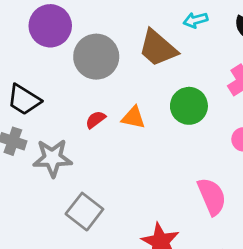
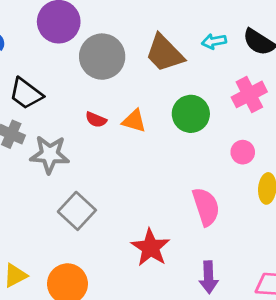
cyan arrow: (196, 20) -> (214, 41), moved
red semicircle: (95, 120) -> (96, 120), turned -125

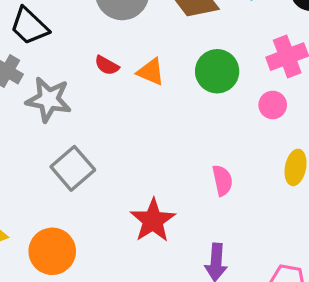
pink circle: (243, 152) -> (273, 105), moved
pink semicircle: (206, 207) -> (222, 180), size x0.7

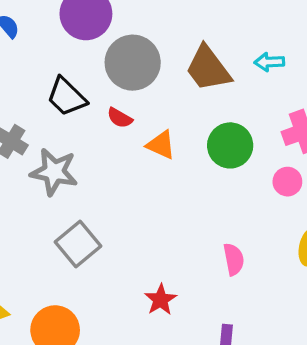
black trapezoid: (29, 26) -> (67, 97), moved
red semicircle: (107, 65) -> (120, 118), moved
red star: (153, 220) -> (161, 300), size x0.7

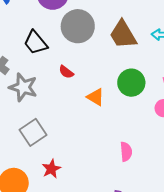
red semicircle: (120, 118) -> (66, 72), moved
orange triangle: (161, 145) -> (96, 97), moved
red star: (161, 300) -> (51, 169), moved

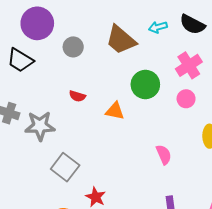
gray circle: (78, 26) -> (73, 47), size x0.6
black trapezoid: (36, 43) -> (20, 60), moved

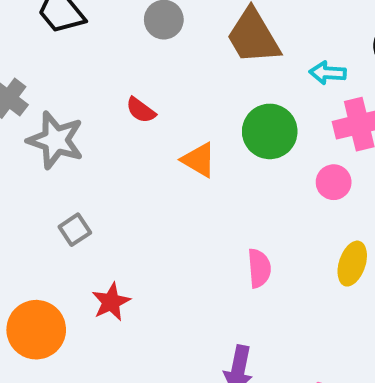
cyan arrow: (158, 27) -> (328, 73), moved
gray square: (65, 167) -> (75, 230), size x0.6

